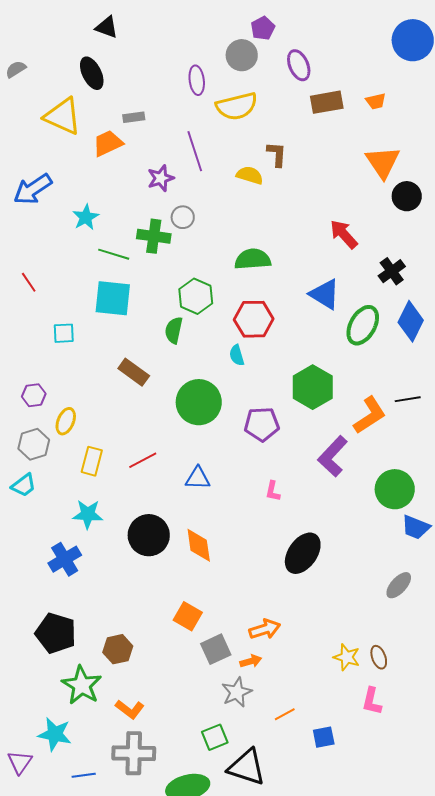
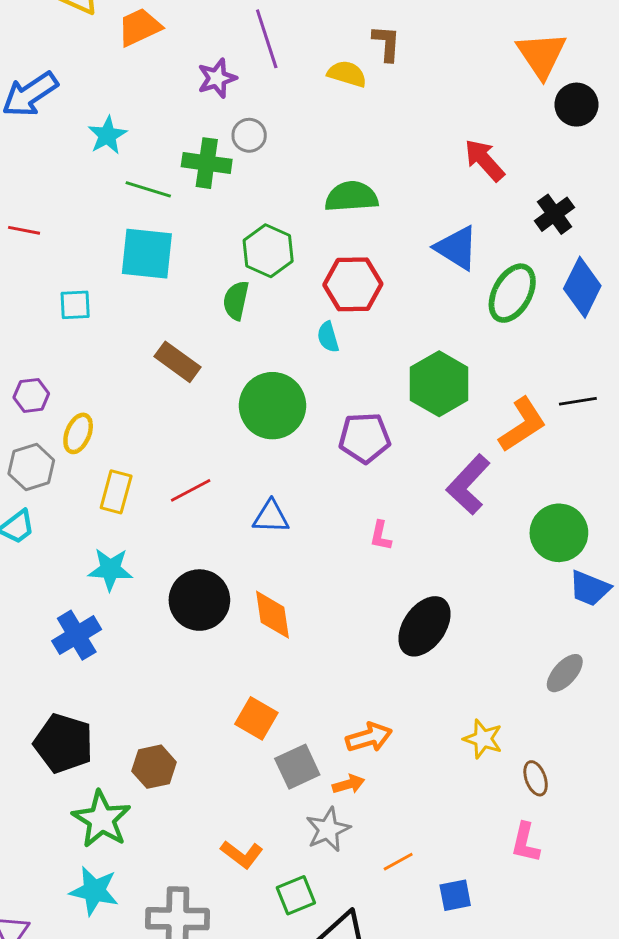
red line: (29, 282) -> (24, 230), turned -45
yellow star: (347, 657) -> (483, 739), moved
orange L-shape: (130, 709) -> (242, 854), moved
cyan star: (55, 734) -> (94, 891), moved

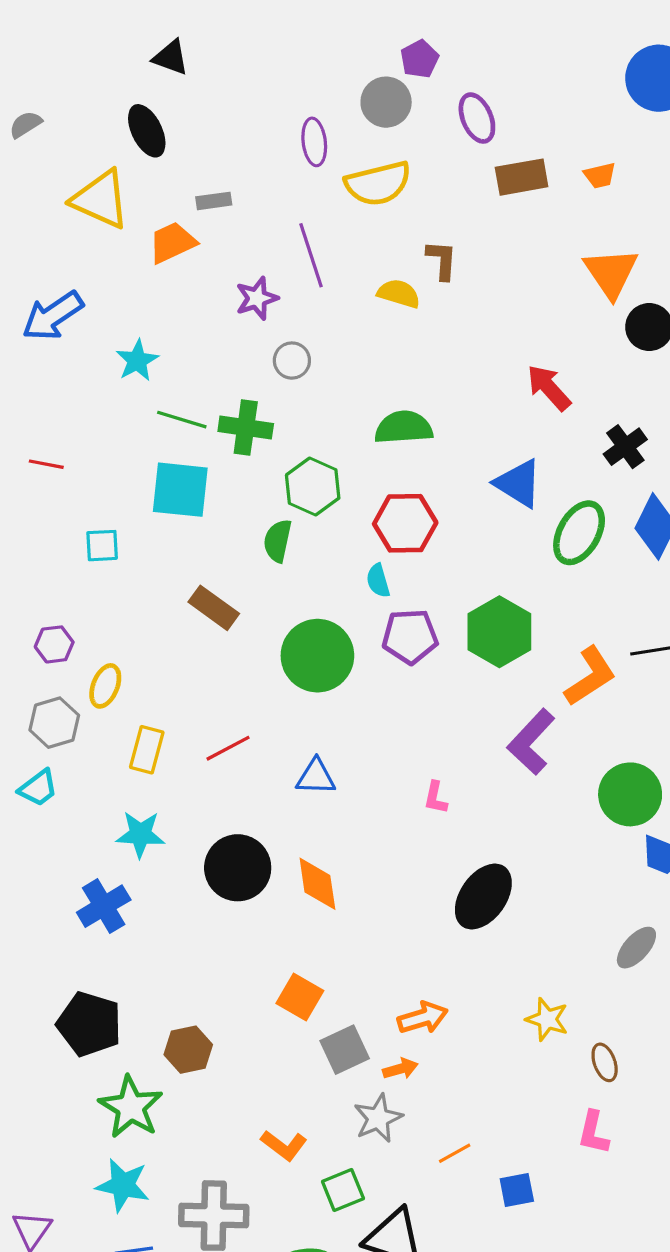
green cross: (207, 163) -> (246, 428), moved
purple pentagon: (365, 438) -> (410, 636), moved

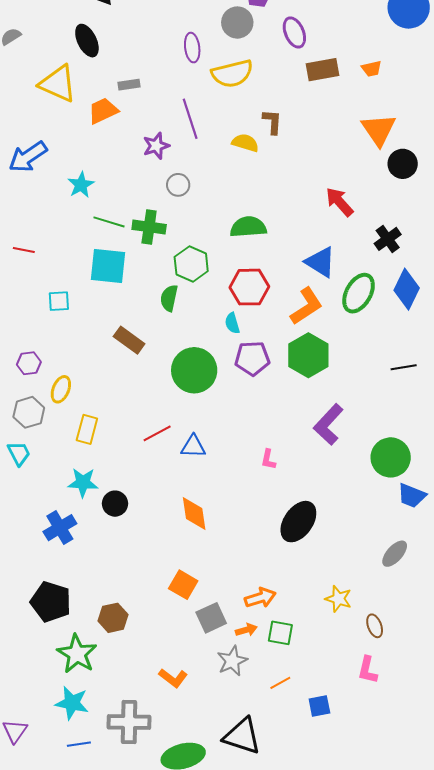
orange L-shape: (590, 676) -> (306, 306), moved
red line: (228, 748) -> (157, 433), moved
cyan trapezoid: (38, 788) -> (19, 453), turned -80
black circle: (238, 868) -> (115, 504), moved, size x0.6
green square: (343, 1190) -> (280, 633), moved, turned 32

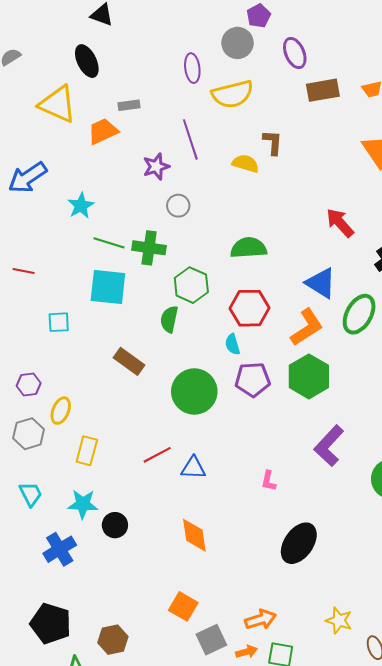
cyan trapezoid: (19, 453) -> (31, 494), moved

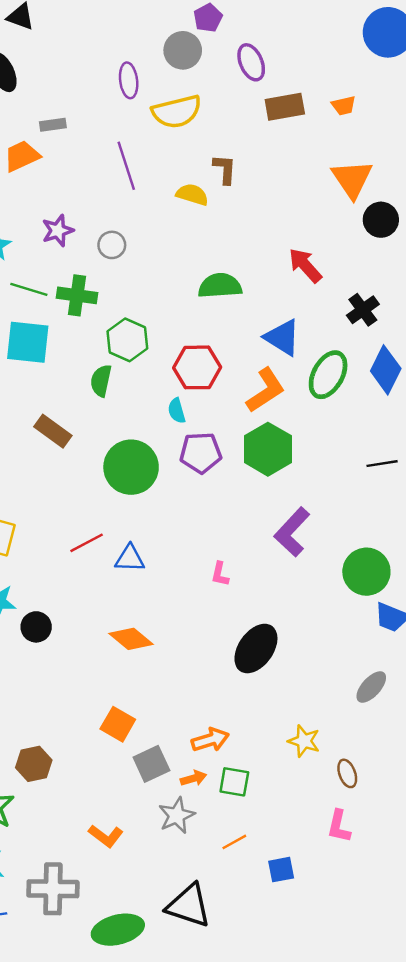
purple star: (156, 167) -> (58, 231), moved
green semicircle: (249, 248) -> (220, 286), moved
orange diamond: (194, 535) -> (131, 639), turned -42

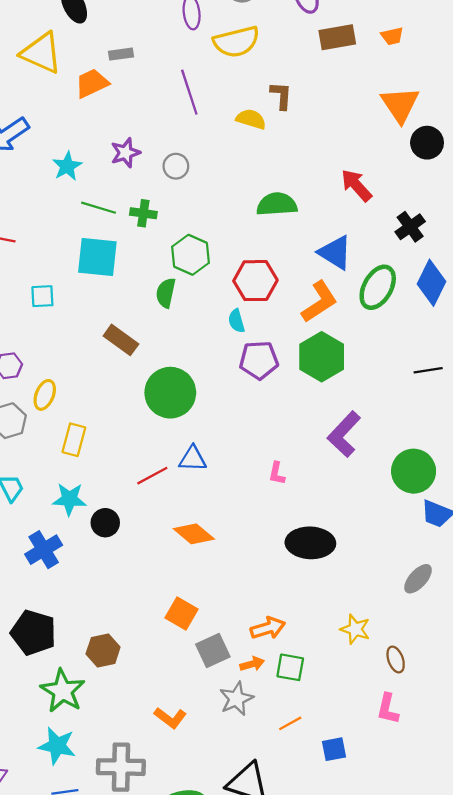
green cross: (77, 295) -> (143, 213), size x0.7
green circle: (131, 467) -> (170, 393), moved
red line: (87, 543) -> (152, 476), moved
black ellipse: (256, 649) -> (310, 543), turned 57

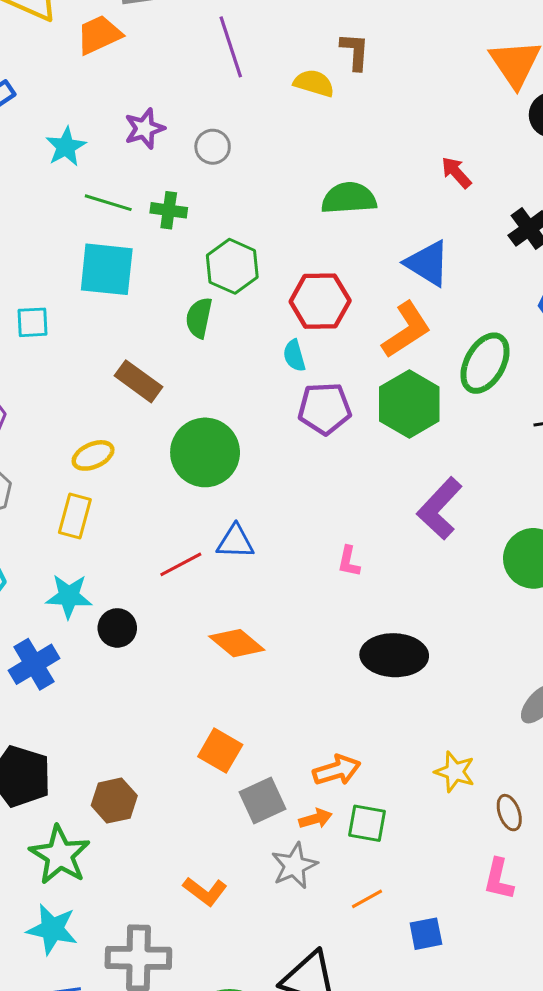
red arrow: (356, 185) -> (456, 172), size x0.7
green ellipse: (378, 287) -> (485, 363), moved
yellow ellipse: (45, 395) -> (93, 455), moved, turned 44

